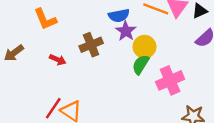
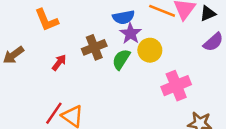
red arrow: (58, 60) -> (59, 63), turned -77
green semicircle: (141, 64) -> (121, 59), moved

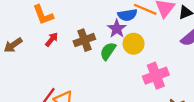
blue semicircle: (124, 17) -> (127, 15), moved
red arrow: (59, 63) -> (52, 39), moved

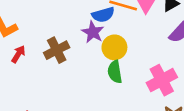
green semicircle: (108, 51) -> (115, 72), moved, turned -36
pink cross: (156, 76) -> (162, 80), moved

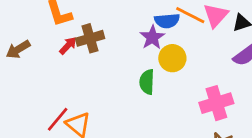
brown cross: (57, 50) -> (90, 38), moved
green semicircle: (115, 72) -> (147, 82), moved

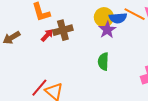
yellow circle: (172, 58) -> (104, 17), moved

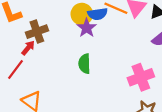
red arrow: (47, 35) -> (28, 48), moved
red line: (39, 88) -> (16, 70), moved

